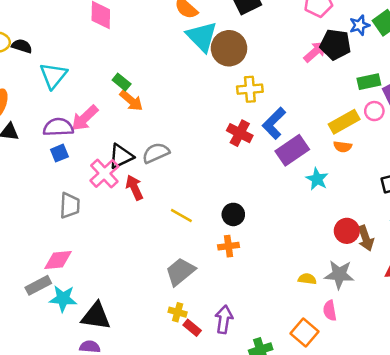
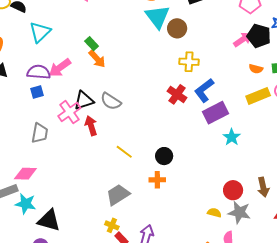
brown circle: (229, 48) -> (177, 28), size x0.7
orange semicircle: (343, 147) -> (256, 69), moved
gray semicircle: (156, 153) -> (111, 101), turned -130
red circle: (347, 231) -> (233, 190), moved

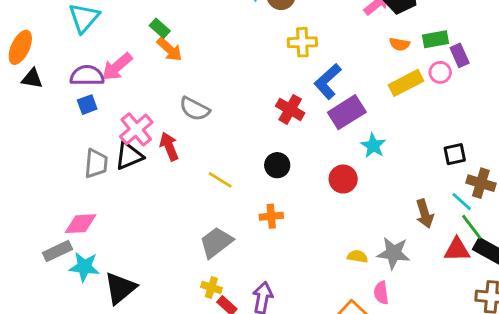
red cross: (177, 94) -> (290, 109), moved
black triangle: (84, 100) -> (129, 156), moved
black circle: (164, 156) -> (277, 165), moved
red circle: (233, 190) -> (343, 179), moved
black triangle: (49, 220) -> (120, 288), turned -50

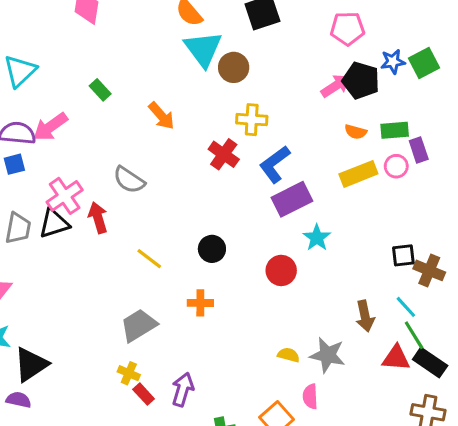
orange arrow: (170, 49) -> (161, 116), moved
red cross: (290, 109) -> (224, 154), moved
brown cross: (481, 183) -> (429, 270), moved

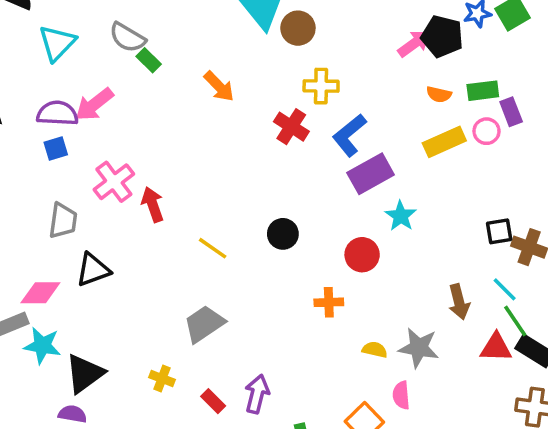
gray semicircle: (129, 180) -> (127, 37), moved
black triangle: (54, 224) -> (93, 270), moved
orange cross: (200, 303) -> (329, 302), moved
yellow cross: (129, 373) -> (162, 379), moved

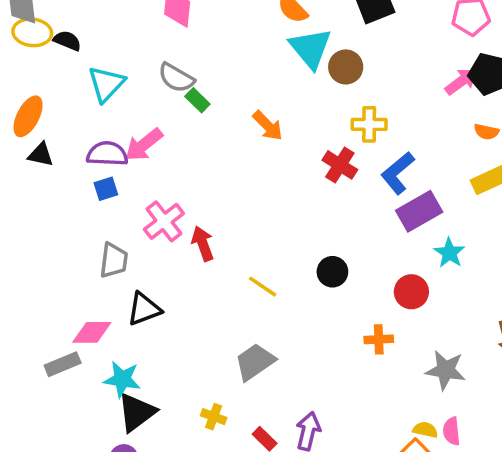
cyan star: (42, 346) -> (122, 379), moved
gray star: (419, 348) -> (446, 370), moved
yellow semicircle: (375, 350) -> (425, 430), moved

